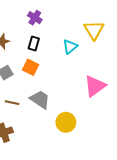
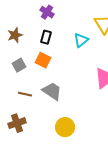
yellow circle: (66, 122) -> (65, 127), moved

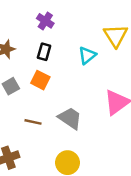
gray trapezoid: (52, 91) -> (70, 118), moved
brown line: (25, 94) -> (33, 122), moved

